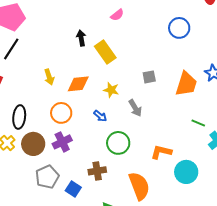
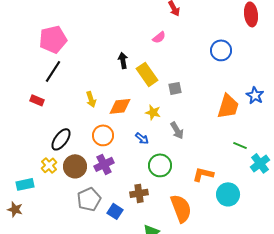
gray square: (149, 77) -> (175, 88), moved
black ellipse: (19, 117) -> (61, 139), turned 30

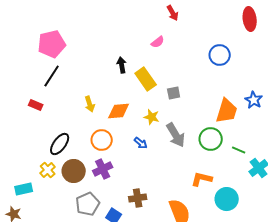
gray arrow: (177, 130) -> (176, 135), size x1.4
green circle: (160, 165) -> (211, 139), moved

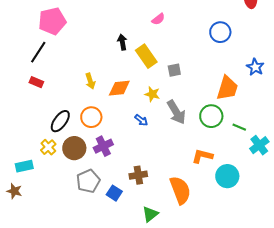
black line: (52, 76) -> (38, 52), moved
blue star: (254, 100) -> (255, 67), moved
orange circle: (102, 140) -> (91, 117), moved

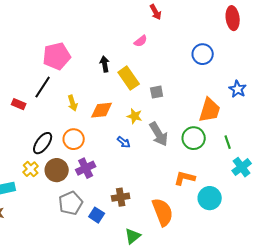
pink pentagon: (52, 21) -> (57, 56), moved
black line: (38, 52) -> (43, 87), moved
green line: (239, 127) -> (228, 142), moved, turned 48

